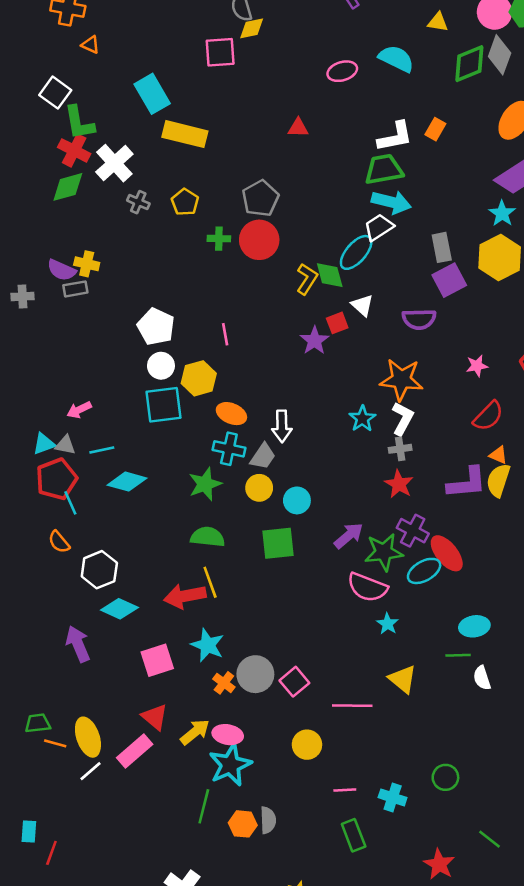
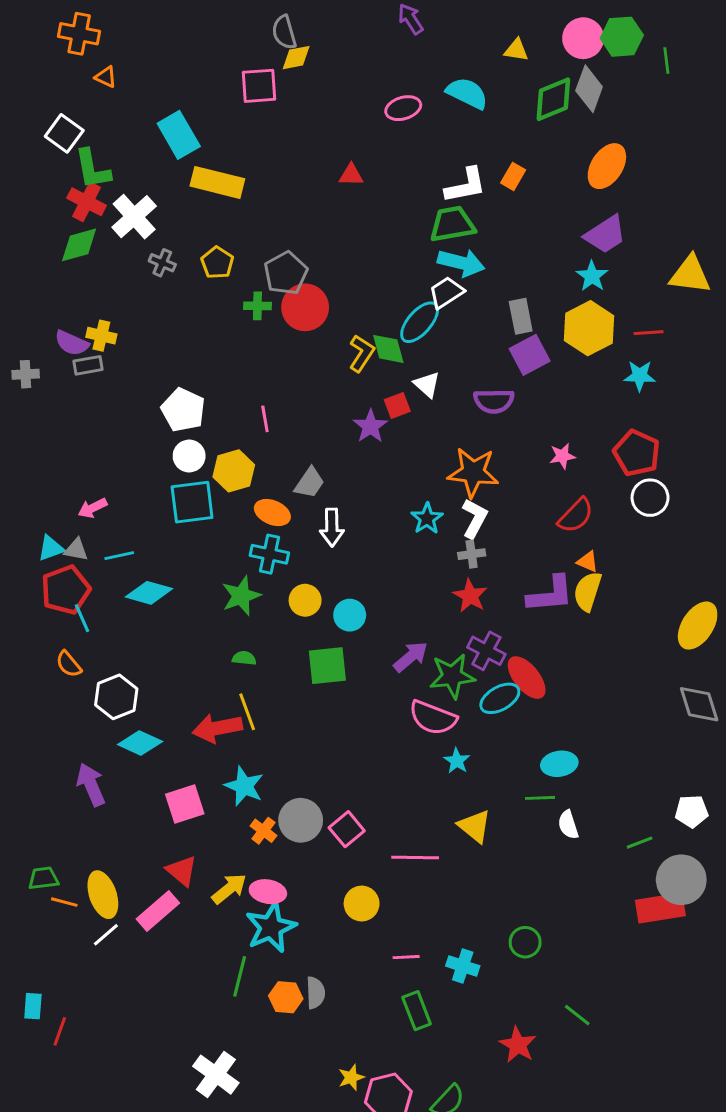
gray pentagon: (260, 198) -> (286, 273), moved
gray trapezoid: (263, 456) -> (310, 483), moved
green semicircle: (208, 537) -> (244, 658), size x0.6

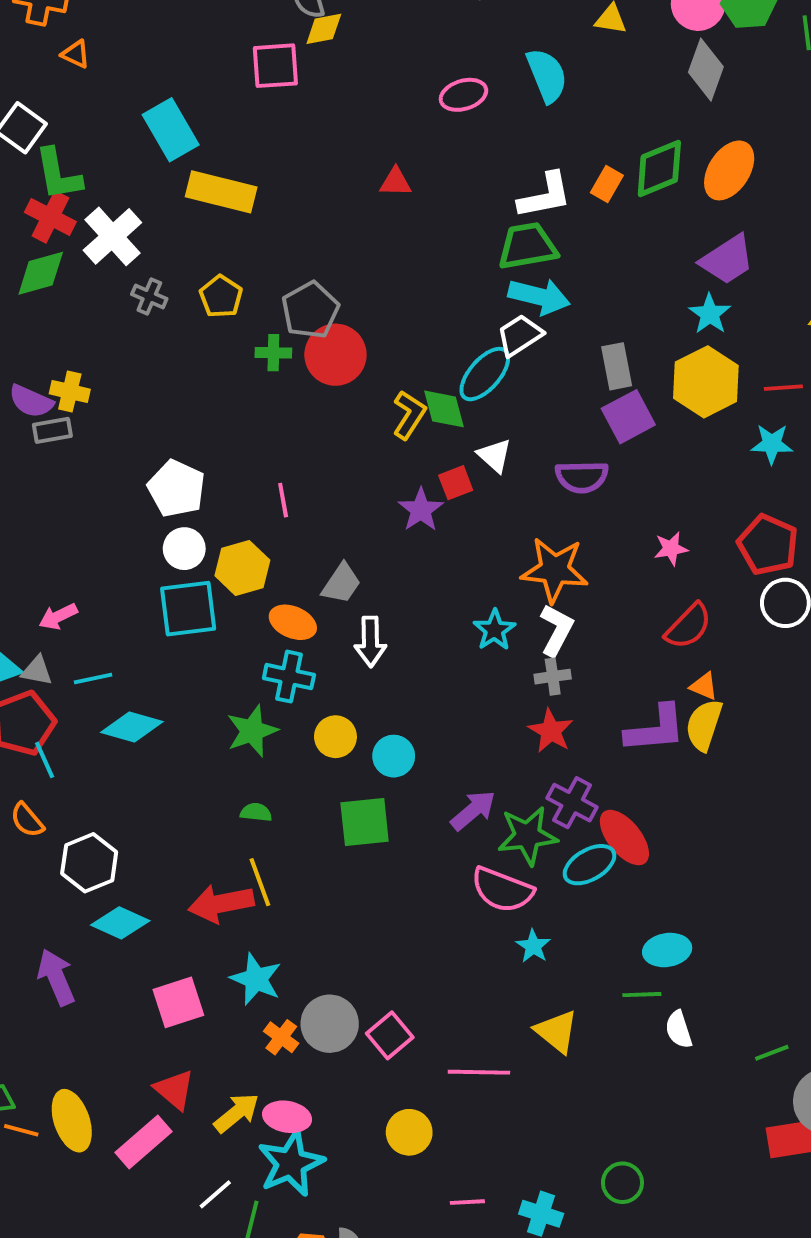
cyan semicircle: (467, 93) -> (547, 75), turned 42
green diamond: (553, 99) -> (659, 169), moved
white line: (106, 935) -> (215, 1194), moved

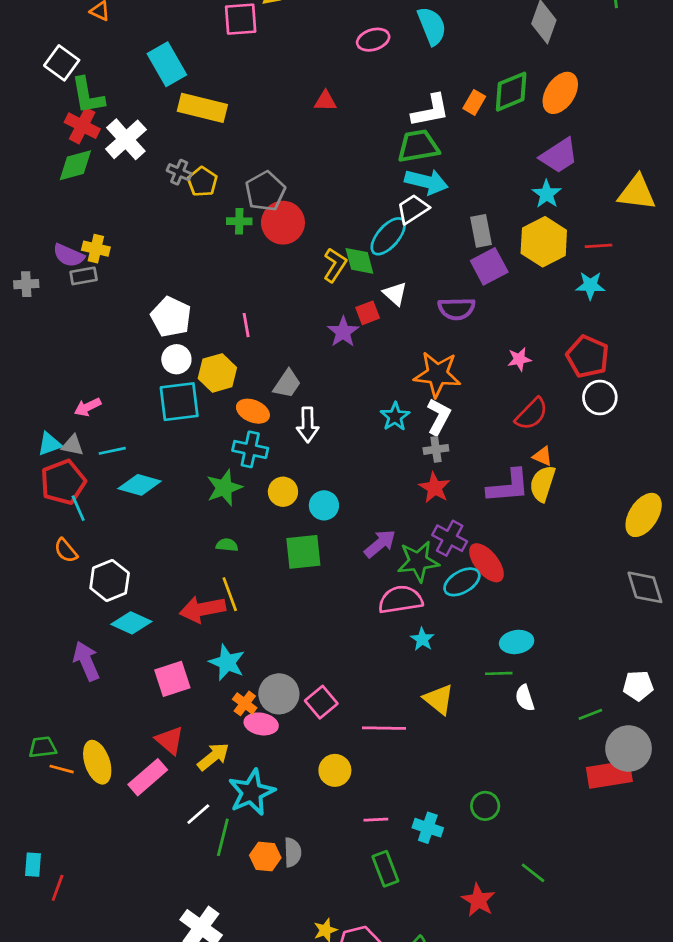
gray cross: (149, 296) -> (179, 172), moved
pink semicircle: (502, 890) -> (400, 600), turned 150
pink ellipse: (287, 1117) -> (261, 724), moved

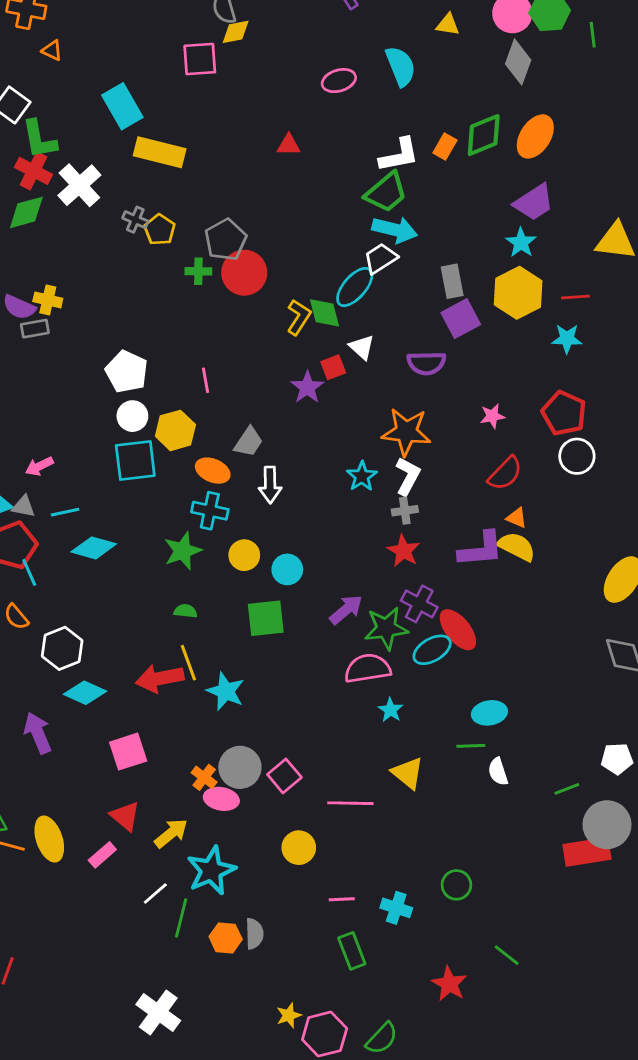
green trapezoid: (418, 146) -> (386, 192), turned 150
yellow semicircle: (543, 484) -> (517, 547), turned 99
cyan star: (227, 662) -> (226, 691), moved
pink rectangle: (148, 777) -> (102, 855), size x0.7

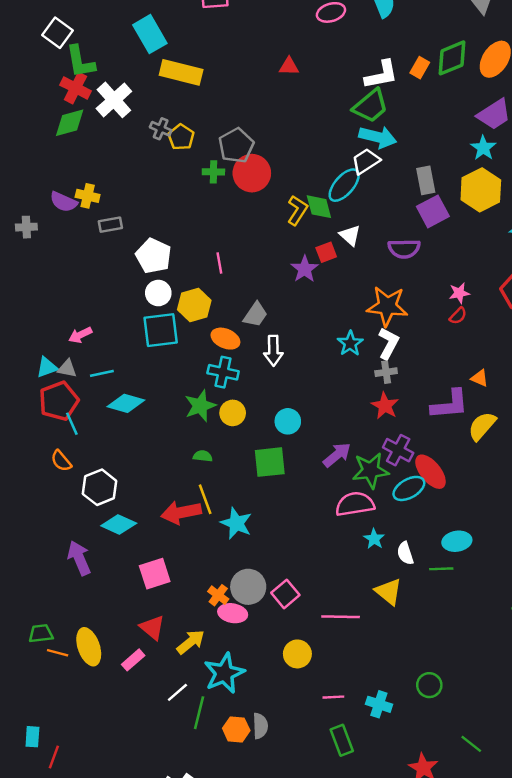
gray rectangle: (35, 329) -> (110, 225), moved
red semicircle: (505, 473) -> (458, 316), moved, size x0.6
yellow semicircle: (517, 547) -> (482, 426), moved, turned -76
yellow circle: (244, 555) -> (233, 413), moved
white semicircle: (498, 772) -> (405, 553), moved

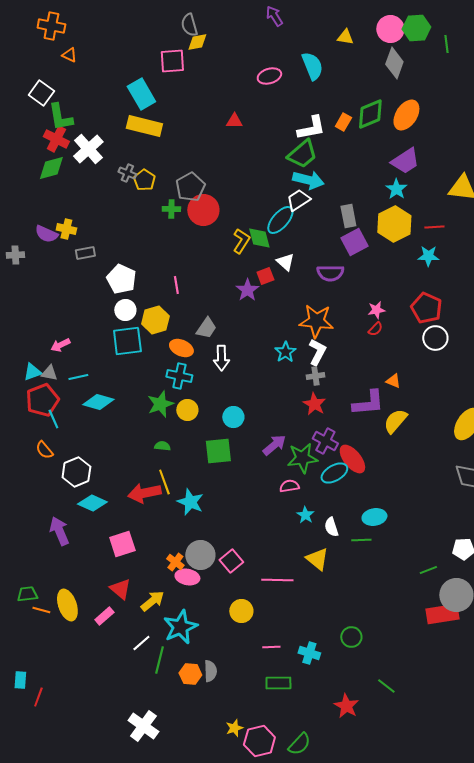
cyan rectangle: (150, 34) -> (141, 94), moved
pink semicircle: (355, 504) -> (289, 486), size x0.6
green rectangle: (342, 740) -> (278, 683), turned -70

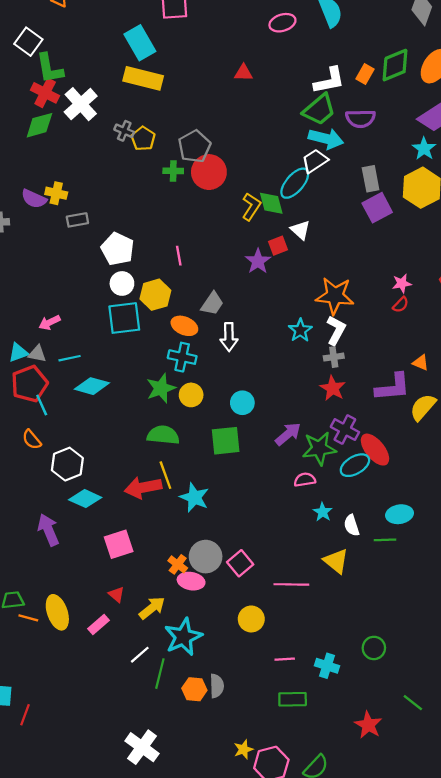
purple semicircle: (330, 273) -> (360, 119), moved
green semicircle: (162, 446) -> (163, 435), size x1.8
red triangle: (120, 589) -> (116, 594), size x0.7

